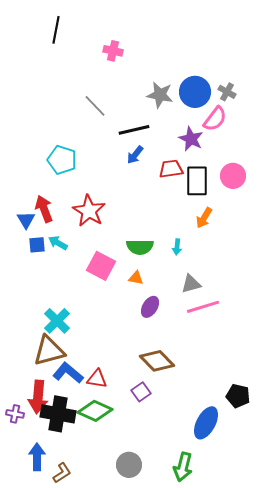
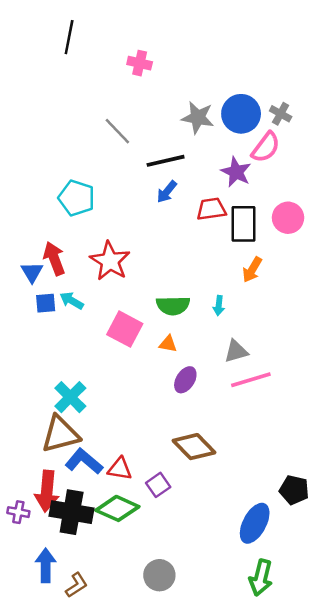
purple square: (141, 392) -> (158, 485), moved
green arrow: (183, 467) -> (261, 578), moved

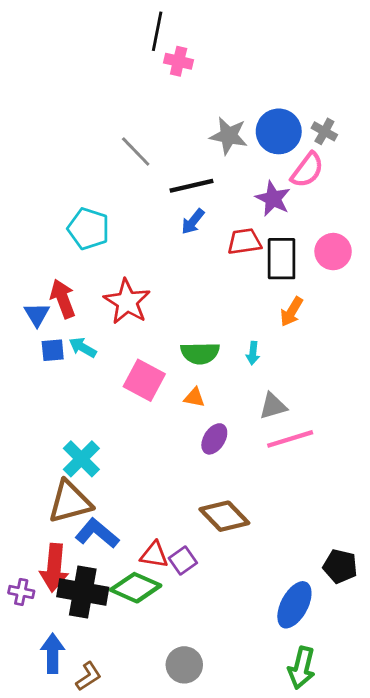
black line: (69, 37) -> (157, 31), moved
pink cross: (140, 63) -> (179, 61), moved
red triangle: (120, 469) -> (154, 555), moved

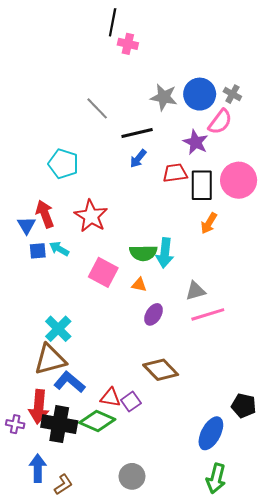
pink circle: (333, 252) -> (239, 180), size x1.4
cyan arrow: (253, 353) -> (165, 253), moved, size x1.8

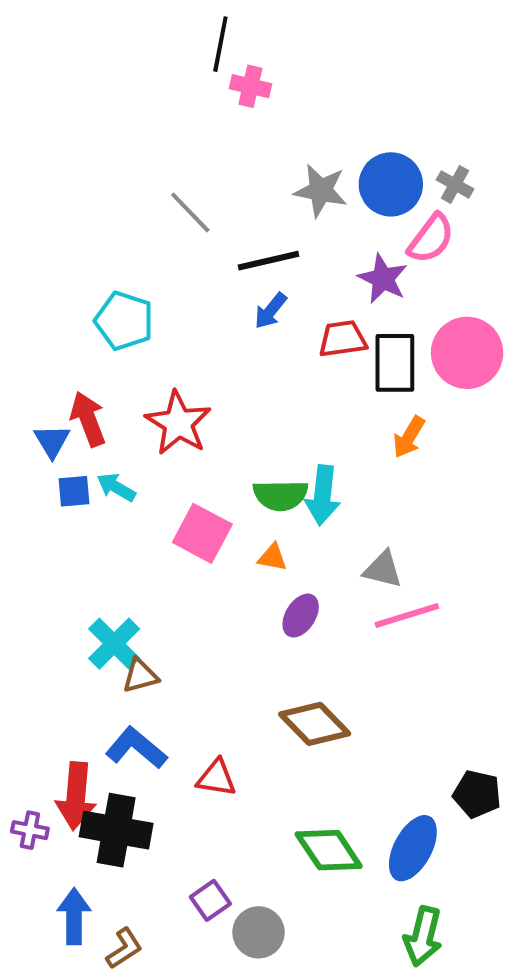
gray triangle: (196, 291) -> (383, 569), turned 30
brown triangle: (50, 360) -> (140, 676), moved, size x0.6
purple square: (131, 402) -> (210, 900), moved
green diamond: (97, 421) -> (329, 850), moved, turned 32

